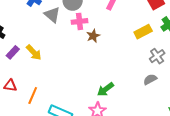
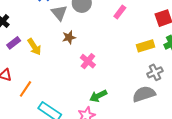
pink cross: (80, 21) -> (88, 61), moved, turned 35
brown star: (93, 36) -> (69, 37), moved
gray semicircle: (150, 79) -> (144, 94), size x1.6

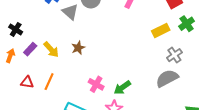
brown star: (69, 37) -> (78, 48), moved
pink cross: (88, 61) -> (96, 84), moved
orange line: (26, 89) -> (49, 82), moved

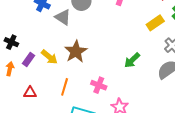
brown star: (78, 48) -> (76, 51), size x1.6
orange line: (49, 82) -> (65, 87), moved
green arrow: (122, 88) -> (132, 60), moved

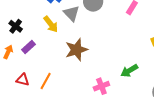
yellow arrow: (49, 57) -> (51, 24), moved
pink cross: (99, 85) -> (101, 86), moved, turned 35
orange line: (65, 87) -> (46, 81), moved

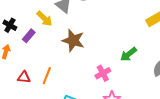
purple rectangle: (28, 47) -> (29, 36), moved
brown star: (76, 50) -> (73, 40), turned -30

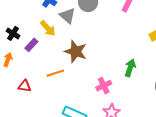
green arrow: (128, 54) -> (130, 68), turned 144
orange line: (47, 76) -> (55, 73), moved, turned 48

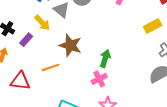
green arrow: (130, 68) -> (105, 59), moved
red triangle: (25, 86) -> (20, 81), size x1.5

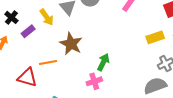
red triangle: (20, 81) -> (27, 77), moved

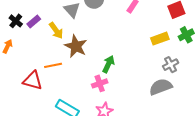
yellow arrow: (47, 17) -> (56, 30), moved
purple rectangle: (28, 31) -> (34, 22), moved

